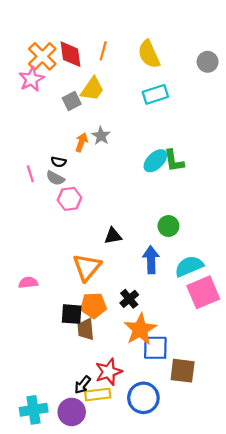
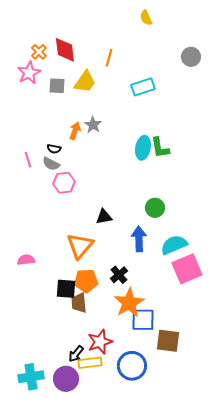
orange line: (103, 51) -> (109, 58), moved
yellow semicircle: (149, 54) -> (146, 18), moved, size x0.6
orange cross: (42, 56) -> (39, 52), size x0.6
gray square: (72, 101) -> (57, 86), moved, turned 30
cyan ellipse: (155, 161) -> (143, 148), turned -35

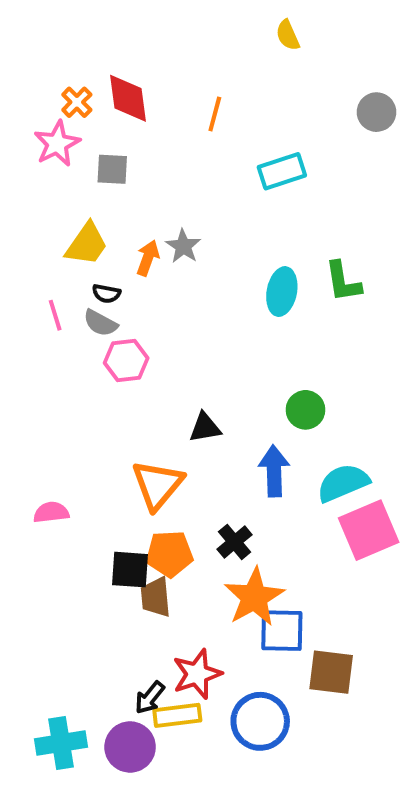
yellow trapezoid: (85, 82) -> (87, 244), moved
green L-shape: (160, 148) -> (343, 282), moved

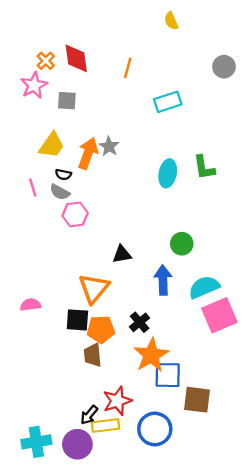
orange arrow: (148, 258) -> (88, 153), size x1.5
black square: (130, 570) -> (77, 320), moved

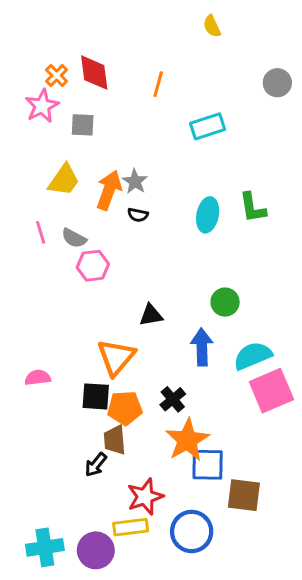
black semicircle: (63, 175) -> (138, 215), moved
black arrow: (89, 415) -> (96, 465), moved

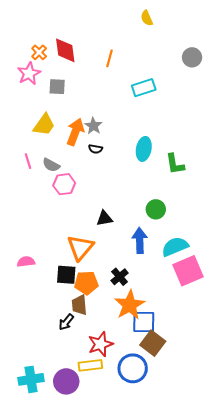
green L-shape: (253, 208) -> (175, 164), moved
brown square: (244, 495) -> (153, 343), moved, turned 30

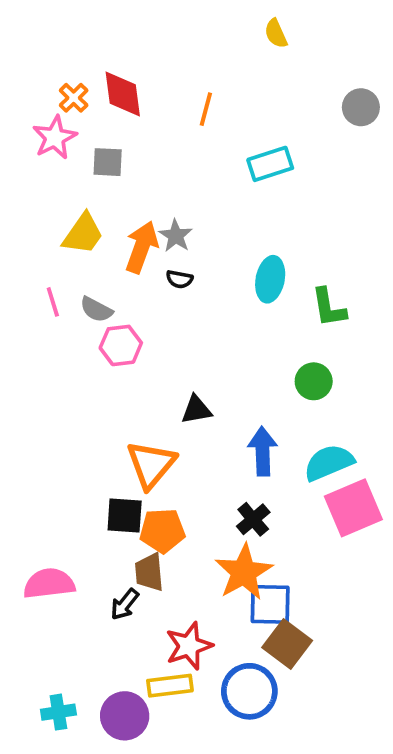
green circle: (156, 209) -> (314, 381), moved
pink semicircle: (26, 262) -> (49, 584), moved, size x1.5
black cross: (120, 277) -> (253, 519), moved
cyan cross: (31, 379) -> (58, 712), size x0.7

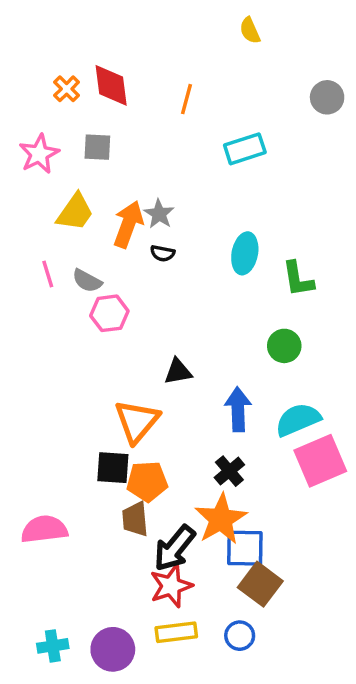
pink star: (55, 137) -> (39, 154), moved
black arrow: (125, 604) -> (175, 548), moved, size x1.6
yellow rectangle: (170, 686) -> (176, 632), moved
blue circle: (249, 691) -> (240, 636), moved, size x0.6

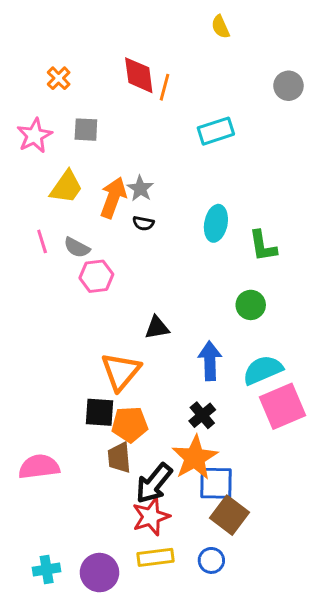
red diamond: (111, 85) -> (139, 75), moved

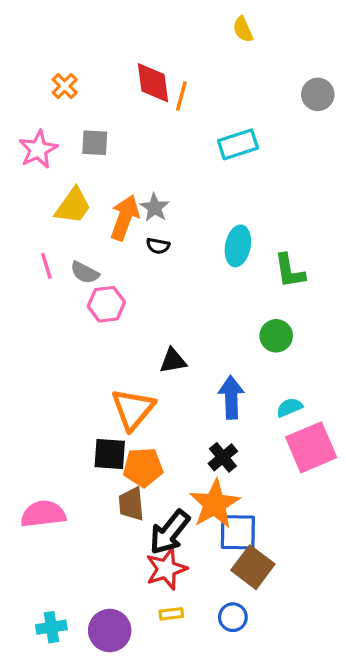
cyan semicircle: (263, 370) -> (290, 407), size x0.6
yellow rectangle: (155, 557) -> (171, 614), size x0.6

